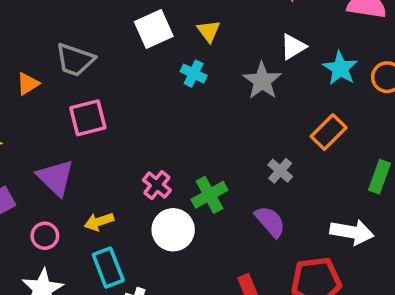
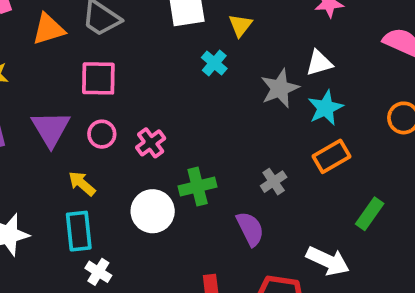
cyan star: (340, 68) -> (326, 108), moved
orange triangle: (28, 84) -> (48, 29), size x1.4
pink cross: (157, 185) -> (151, 143), moved
yellow arrow: (99, 222) -> (82, 184), turned 44
pink circle: (45, 236) -> (102, 134), moved

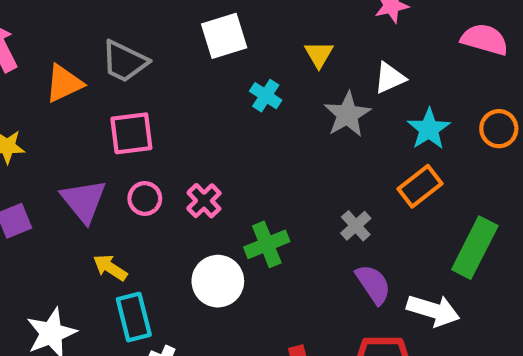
yellow triangle: (240, 25) -> (319, 54), moved
cyan star: (326, 108) -> (429, 129), moved
yellow arrow: (82, 184) -> (110, 268), moved
green rectangle: (370, 214) -> (475, 248), size x1.5
purple semicircle: (250, 229) -> (373, 284), moved

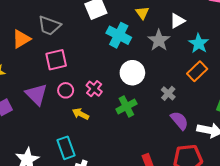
cyan cross: (266, 96) -> (119, 35), size x1.6
yellow arrow: (110, 268) -> (81, 114), moved
white circle: (218, 281) -> (132, 73), moved

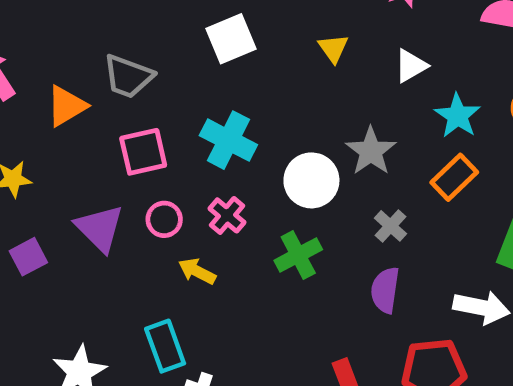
cyan cross: (119, 35) -> (228, 140), moved
gray star: (159, 40) -> (371, 151), moved
purple semicircle: (179, 121) -> (385, 290), moved, turned -132

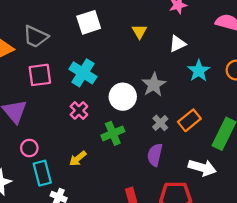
orange rectangle: (454, 177) -> (189, 120), moved
pink circle: (164, 219) -> (29, 148), moved
yellow arrow: (197, 271) -> (78, 159), moved, turned -72

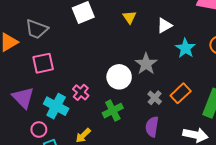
cyan cross: (83, 73) -> (56, 106), moved

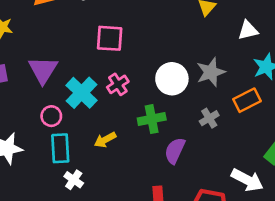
pink square: (43, 63) -> (110, 38), moved
orange rectangle: (181, 93) -> (247, 100), moved
purple semicircle: (152, 127) -> (175, 151), moved

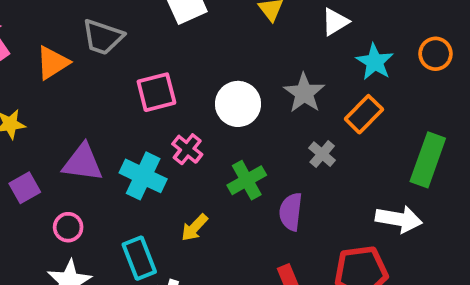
purple triangle: (43, 70) -> (83, 163), turned -36
white circle: (172, 79) -> (238, 104), moved
pink circle: (51, 116) -> (68, 227), moved

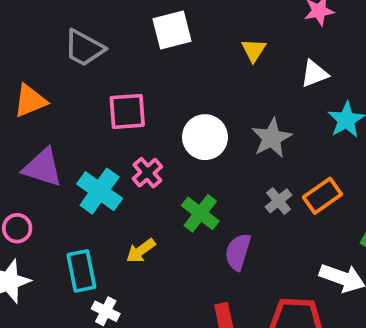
orange triangle: (53, 63) -> (30, 101), moved
orange rectangle: (364, 114) -> (322, 196), moved
green cross: (247, 180) -> (200, 213), turned -33

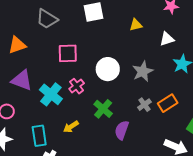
yellow triangle: (254, 50) -> (136, 25), turned 40

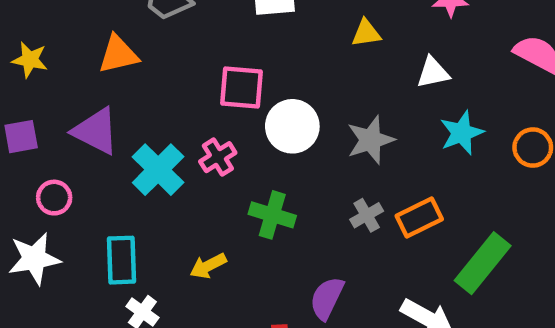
orange triangle: (17, 45) -> (118, 54), moved
pink square: (68, 53) -> (241, 87), moved
green cross: (103, 109) -> (272, 215), turned -30
yellow arrow: (71, 127) -> (208, 266), moved
purple semicircle: (122, 130) -> (327, 298), moved

